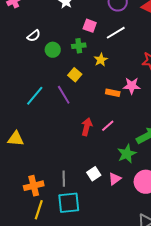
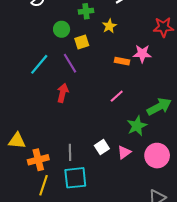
green circle: (53, 50) -> (62, 29), moved
yellow square: (75, 75) -> (82, 42), turned 32
red arrow: (87, 127) -> (63, 93), moved
yellow triangle: (16, 139) -> (17, 141), moved

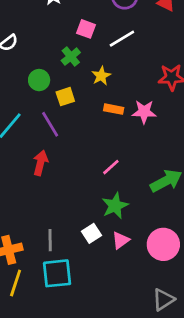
green cross: (86, 11) -> (71, 57), turned -32
orange rectangle: (122, 61) -> (114, 109), moved
green star: (137, 126) -> (115, 206), moved

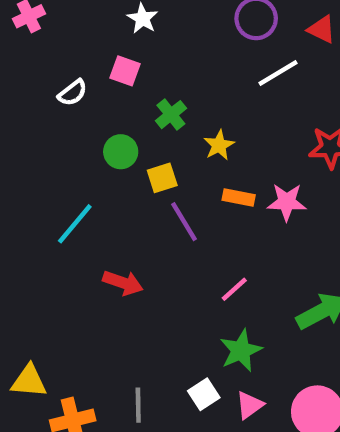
pink square: (86, 29) -> (125, 71), moved
white line: (122, 39) -> (278, 73), moved
purple line: (50, 124) -> (184, 222), moved
red arrow: (40, 163) -> (123, 283), turned 95

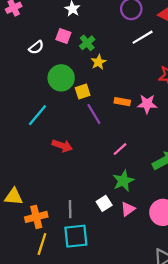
green cross: (171, 115) -> (87, 43), moved
yellow star: (219, 145) -> (98, 62), moved
green circle: (121, 152) -> (61, 78), size x1.5

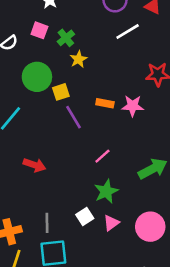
red arrow: (62, 146) -> (34, 165), moved

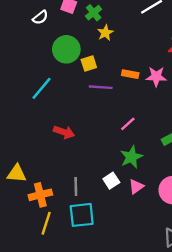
purple line: (73, 117) -> (101, 87), turned -55

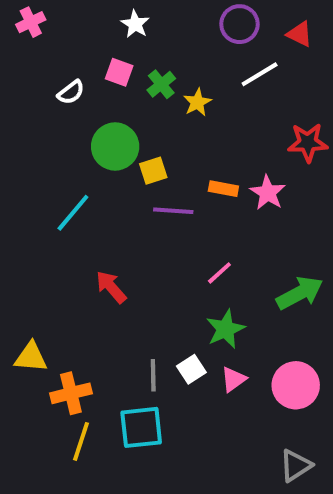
yellow star: (105, 33) -> (197, 102), moved
pink star: (156, 77) -> (268, 193), turned 30
red arrow: (64, 132) -> (111, 287), turned -150
gray line: (76, 187) -> (153, 375), moved

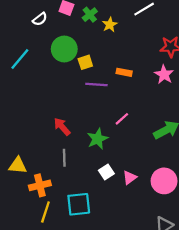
pink star: (268, 193) -> (164, 74), moved
cyan line: (73, 213) -> (20, 59), moved
green star: (225, 329) -> (98, 139), moved
gray line: (153, 375) -> (64, 158), moved

